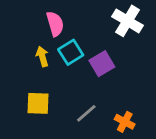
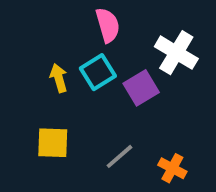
white cross: (128, 21) -> (176, 53), moved
pink semicircle: (55, 24) -> (108, 25), moved

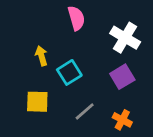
cyan square: (98, 72) -> (69, 72), moved
purple square: (141, 88) -> (122, 77), moved

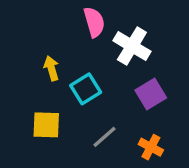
white cross: (125, 38) -> (132, 46), moved

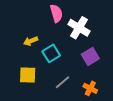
yellow arrow: (51, 68) -> (31, 41), turned -96

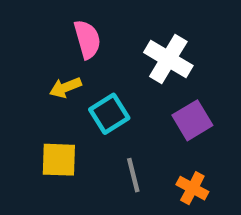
pink semicircle: (56, 13) -> (87, 39), moved
gray line: (63, 82) -> (133, 175), turned -63

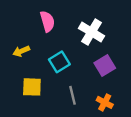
yellow arrow: (65, 87) -> (21, 51), moved

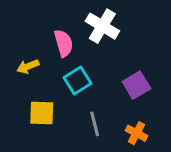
pink semicircle: (47, 21) -> (64, 43), moved
white cross: (92, 32) -> (102, 26), moved

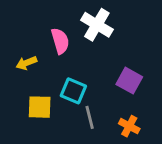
cyan square: (78, 80) -> (73, 91), moved, turned -35
purple square: (136, 85) -> (129, 81), turned -30

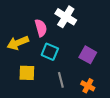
yellow arrow: (26, 63) -> (18, 43), size x1.5
cyan square: (73, 91) -> (50, 52), moved

